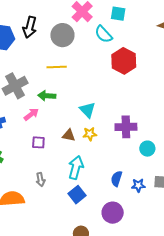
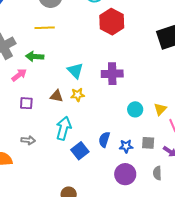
purple cross: (126, 127) -> (112, 74), moved
gray arrow: (40, 180) -> (28, 140), turned -72
blue square: (77, 195) -> (80, 151), moved
purple circle: (113, 213) -> (125, 174), moved

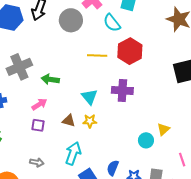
yellow line: (45, 28) -> (97, 55), moved
purple cross: (112, 74) -> (122, 90), moved
pink arrow: (19, 75) -> (39, 104), moved
yellow triangle: (160, 109) -> (163, 129), moved

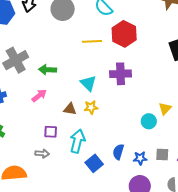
purple square: (38, 125) -> (51, 132), moved

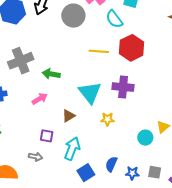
cyan triangle: (88, 83) -> (90, 93), size x1.4
yellow star: (91, 107) -> (107, 119), moved
brown triangle: (70, 109) -> (69, 116), turned -48

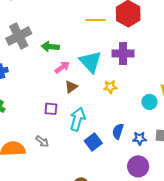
pink arrow: (40, 99) -> (62, 67), moved
gray arrow: (36, 157) -> (42, 141), moved, turned 32

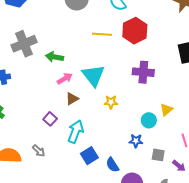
purple cross: (123, 53) -> (143, 72), moved
purple square: (51, 109) -> (50, 119), turned 32
blue semicircle: (118, 131) -> (112, 165), moved, turned -56
blue star: (140, 138) -> (136, 141), moved

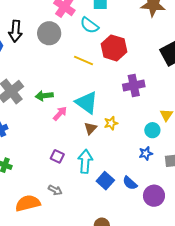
yellow line: (102, 34) -> (83, 61), turned 36
brown triangle: (72, 99) -> (90, 128), moved

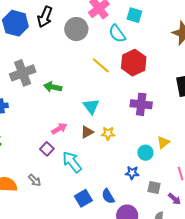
cyan triangle: (87, 103) -> (91, 106), size x0.7
pink arrow: (60, 114) -> (59, 129), moved
cyan arrow: (85, 161) -> (72, 162), turned -60
blue square: (105, 181) -> (83, 198), moved

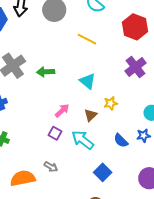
red hexagon: (134, 63) -> (135, 27), moved
purple cross: (141, 104) -> (136, 67), turned -30
brown triangle: (87, 132) -> (91, 115), moved
blue semicircle: (108, 196) -> (121, 141), moved

